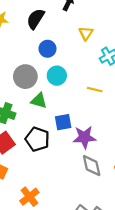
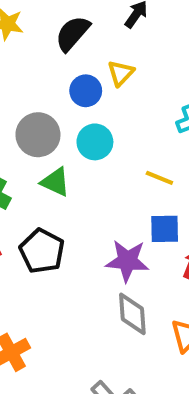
yellow triangle: (86, 33) -> (121, 73), moved
blue square: (63, 122) -> (165, 229), moved

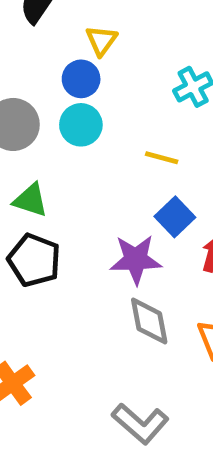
blue circle: (86, 91) -> (81, 79), moved
green triangle: (55, 182) -> (31, 200), moved
blue square: (165, 229) -> (175, 217), turned -36

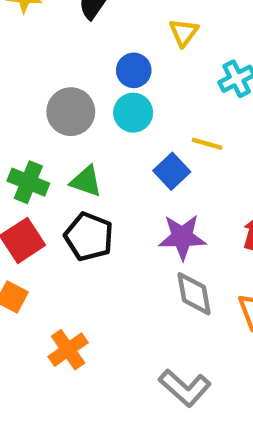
yellow triangle: (101, 41) -> (184, 32), moved
blue square: (175, 217) -> (172, 171), moved

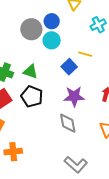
gray circle: (71, 112) -> (31, 29), moved
gray diamond: (194, 294) -> (68, 123), moved
orange cross: (68, 350) -> (13, 152), moved, turned 30

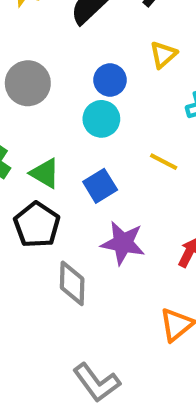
gray circle: (31, 29) -> (28, 83), moved
blue square: (69, 67) -> (100, 186), moved
gray diamond: (68, 123) -> (72, 283), moved

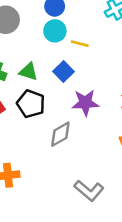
yellow line: (164, 162) -> (80, 44), moved
gray diamond: (72, 283) -> (60, 134), turned 72

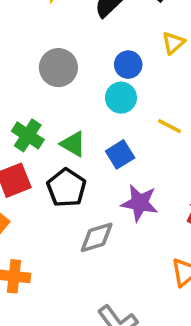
yellow line: (80, 44) -> (169, 126), moved

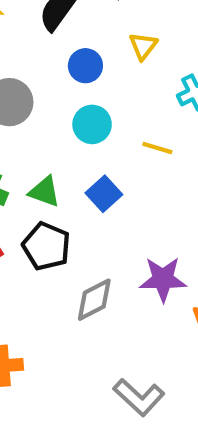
blue circle: (128, 65) -> (85, 66), moved
purple star: (140, 203) -> (163, 279), moved

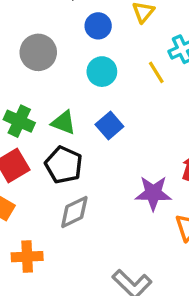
yellow line: (157, 148) -> (156, 72), moved, turned 40
gray diamond: (94, 300) -> (74, 212), moved

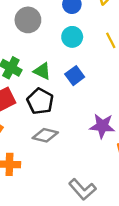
gray diamond: (74, 212) -> (45, 135), turned 35

